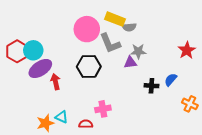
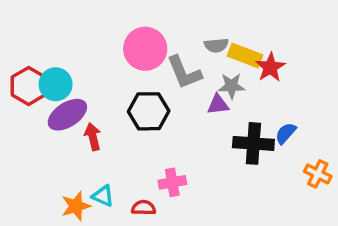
yellow rectangle: (115, 19) -> (245, 55), moved
red star: (187, 50) -> (270, 67), moved
black cross: (151, 86) -> (253, 143), size x1.6

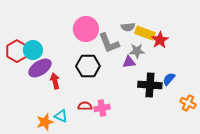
red semicircle: (144, 208) -> (85, 106), moved

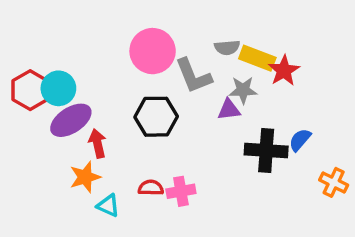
orange star: (45, 122) -> (85, 177), moved

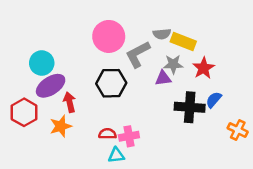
red star: (284, 71) -> (204, 68), moved
gray L-shape: (193, 76) -> (138, 54), turned 84
red hexagon: (30, 90) -> (24, 112), moved
cyan triangle: (108, 205) -> (116, 155), moved, turned -30

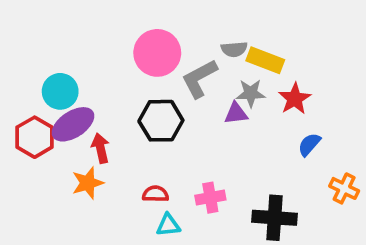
black cross: (190, 107) -> (274, 218), moved
red hexagon: (24, 112) -> (35, 137), moved
pink cross: (129, 136) -> (210, 198), moved

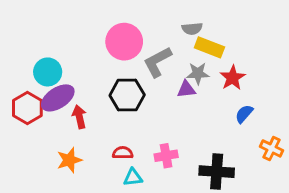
gray semicircle: (234, 49) -> (192, 29), moved
orange star: (88, 183) -> (69, 160), moved

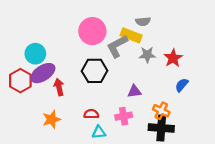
yellow rectangle: (209, 47) -> (131, 35), moved
purple triangle: (186, 89) -> (134, 91), moved
orange cross: (272, 148) -> (161, 111), moved

